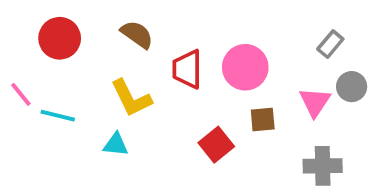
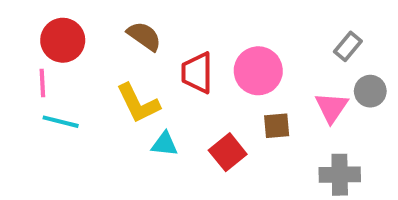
pink line: (21, 94) -> (42, 83), moved, turned 36
cyan triangle: (116, 145) -> (165, 144), moved

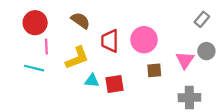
gray rectangle: (348, 46) -> (202, 19), moved
pink line: (42, 83) -> (46, 47), moved
yellow L-shape: (138, 103) -> (77, 58), turned -85
red square: (228, 152) -> (115, 84), moved, turned 30

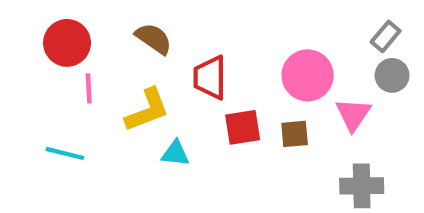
pink circle: (144, 40) -> (308, 75), moved
gray circle: (206, 51) -> (392, 75), moved
cyan line: (34, 68) -> (65, 153), moved
red square: (115, 84) -> (243, 127), moved

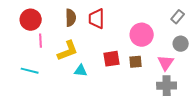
brown semicircle: (154, 39) -> (71, 18), turned 54
gray circle: (392, 75) -> (181, 44), moved
red trapezoid: (210, 78) -> (97, 19), moved
pink triangle: (353, 114) -> (166, 63), moved

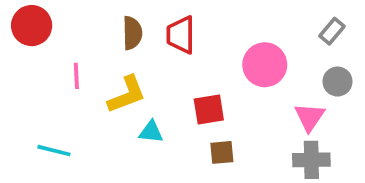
red circle: (31, 20) -> (32, 26), moved
brown square: (136, 62) -> (222, 152), moved
cyan line: (30, 71) -> (54, 151), moved

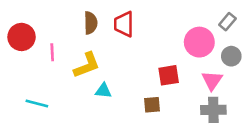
red circle: (32, 26) -> (22, 37), moved
pink circle: (265, 65) -> (199, 42), moved
red square: (209, 110) -> (169, 75), moved

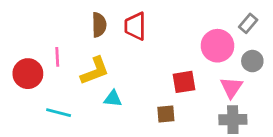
red circle: (22, 37) -> (28, 74), moved
cyan line: (37, 103) -> (59, 113), moved

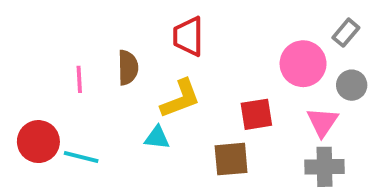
brown semicircle: (99, 25) -> (128, 68), moved
yellow L-shape: (95, 71) -> (180, 99), moved
red circle: (28, 74) -> (38, 142), moved
brown square: (166, 114) -> (231, 159), size x1.4

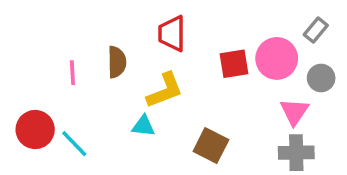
red square: (256, 114) -> (234, 64), moved
cyan line: (81, 157) -> (74, 144), turned 32
brown square: (231, 159) -> (211, 145), turned 32

